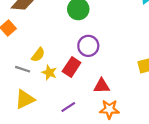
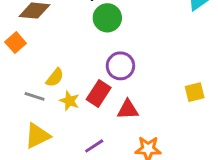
red triangle: (102, 86) -> (128, 110), moved

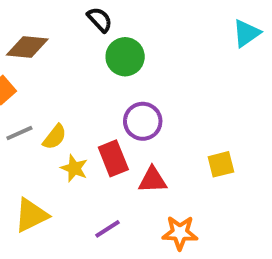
yellow square: (195, 92) -> (221, 164), moved
red rectangle: (99, 94) -> (113, 158), turned -55
gray line: (35, 96) -> (19, 133), moved, turned -42

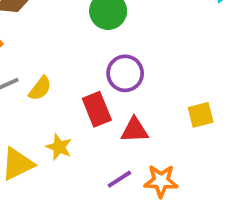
yellow star: (74, 168) -> (59, 147), moved
purple line: (107, 229) -> (119, 179), moved

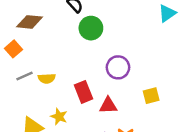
purple circle: (125, 73) -> (118, 67), moved
yellow semicircle: (40, 88) -> (47, 78), turned 49

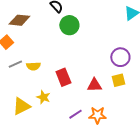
purple circle: (118, 67) -> (120, 57), moved
red triangle: (108, 105) -> (94, 85), moved

